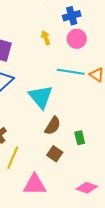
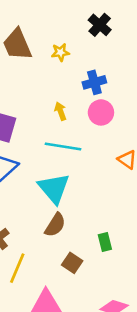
cyan line: (71, 72) -> (63, 146), moved
brown semicircle: (53, 126) -> (55, 225), moved

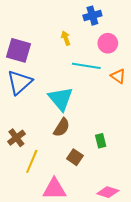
pink circle: (101, 112) -> (108, 43), moved
cyan line: (63, 146) -> (86, 66), moved

